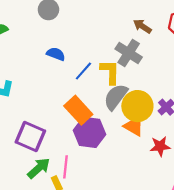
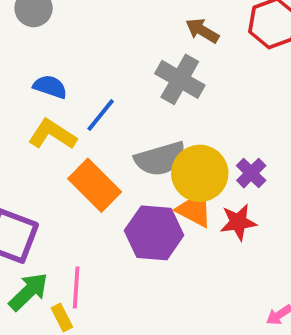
yellow L-shape: (110, 72) -> (52, 134), moved, turned -55
gray semicircle: (116, 97) -> (160, 159), turned -140
purple hexagon: (89, 132) -> (154, 233), moved
red star: (160, 146) -> (238, 222), moved

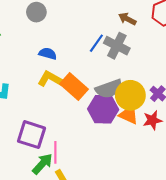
blue line: (101, 115) -> (96, 43), moved
orange rectangle: (95, 185) -> (74, 87), moved
purple hexagon: (154, 233) -> (103, 109), moved
pink line: (76, 288) -> (55, 152), moved

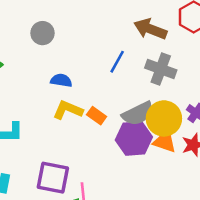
brown arrow: (127, 19) -> (150, 29), size x1.5
gray cross: (117, 46) -> (161, 69), moved
orange rectangle: (74, 87) -> (97, 116), size x0.6

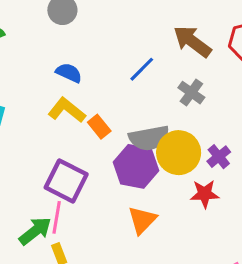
gray cross: (161, 69) -> (191, 93), size x0.7
orange triangle: (165, 142) -> (142, 220), moved, turned 40
purple square: (53, 178) -> (66, 181), moved

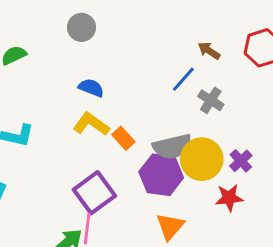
brown arrow: (192, 41) -> (209, 51), size x0.6
blue line: (142, 69) -> (183, 79), moved
purple square: (66, 181) -> (94, 193), turned 30

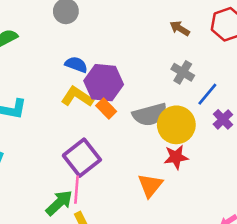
blue line: (183, 79) -> (207, 94), moved
purple cross: (241, 161) -> (223, 119), moved
purple hexagon: (161, 175) -> (104, 83), moved
red star: (229, 198) -> (176, 157), moved

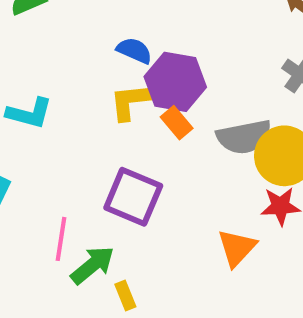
yellow L-shape: (77, 97) -> (132, 101), turned -44
purple square: (82, 158) -> (133, 197), turned -33
pink line: (76, 190) -> (61, 239), moved

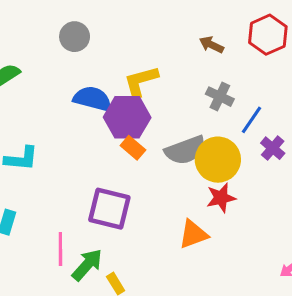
blue semicircle: (134, 51) -> (92, 99), size x1.4
yellow L-shape: (132, 101) -> (141, 81), moved
orange triangle: (237, 248) -> (193, 234), turned 36

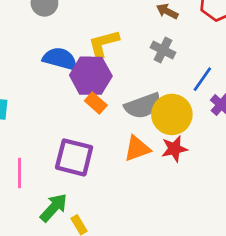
gray cross: (220, 97) -> (163, 50), moved
orange triangle: (193, 234) -> (137, 149), moved
pink line: (60, 249) -> (20, 173), moved

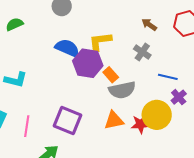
blue line: (202, 79) -> (168, 77), turned 60
orange rectangle: (96, 103) -> (111, 75), moved
yellow circle: (172, 114) -> (157, 115), moved

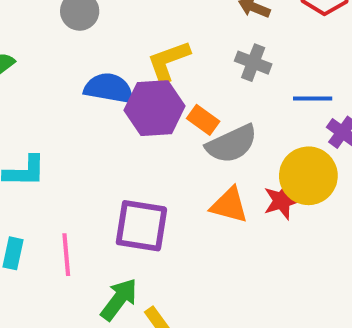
orange triangle: (114, 120) -> (229, 205), turned 40

